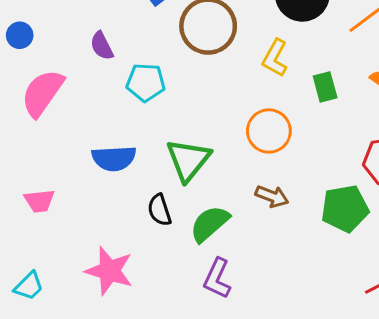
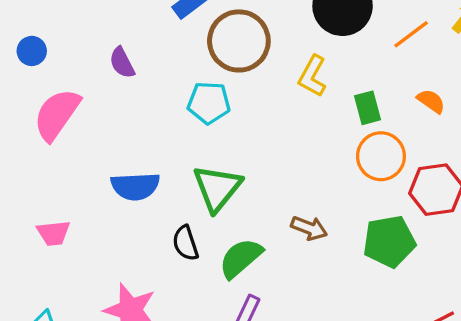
cyan pentagon: (146, 82) -> (209, 103), moved
orange circle: (269, 131) -> (381, 156), moved

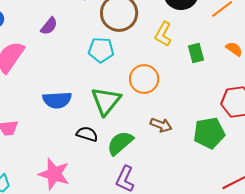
purple semicircle: (122, 63) -> (49, 26), turned -114
orange circle: (381, 156) -> (144, 79), moved
black semicircle: (185, 243) -> (87, 134), turned 125

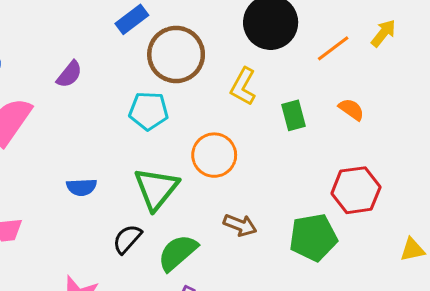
blue semicircle: (57, 100) -> (82, 187), size x0.7
black semicircle: (87, 134) -> (127, 239), turned -65

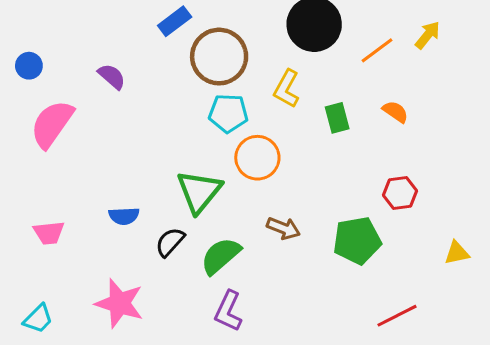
purple semicircle: (69, 74) -> (112, 76), turned -88
cyan pentagon: (149, 111) -> (228, 113), moved
blue semicircle: (82, 187) -> (124, 216), moved
red hexagon: (356, 190) -> (400, 193), size x0.7

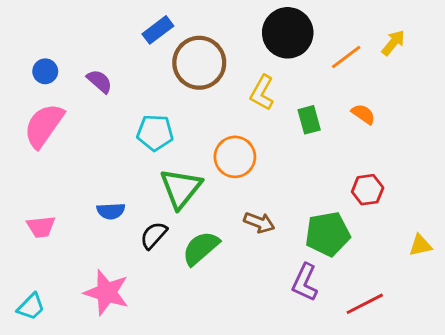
blue circle: (29, 66) -> (45, 71), moved
cyan pentagon: (228, 113) -> (155, 133), moved
purple L-shape: (228, 311) -> (305, 282), moved

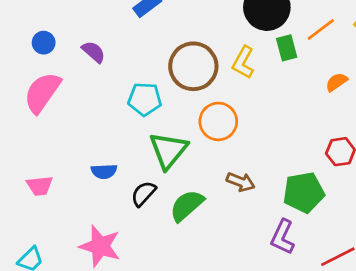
brown circle: (199, 63) -> (193, 66), moved
orange semicircle: (363, 114) -> (336, 82), turned -70
green rectangle: (309, 120) -> (287, 48), moved

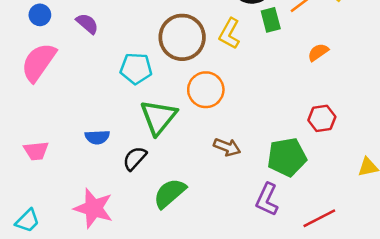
green semicircle: (187, 205) -> (170, 193), moved

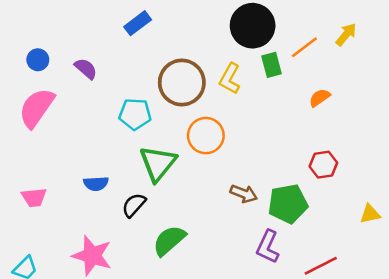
brown arrow: (227, 147) -> (244, 194), moved

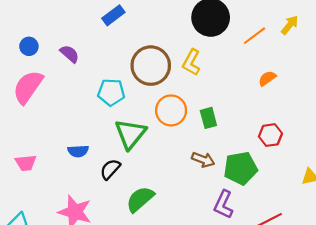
green rectangle: (272, 65) -> (208, 118), moved

